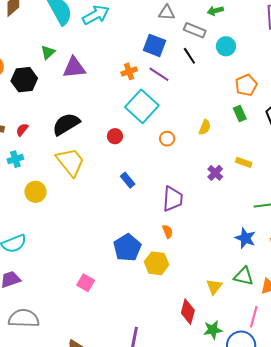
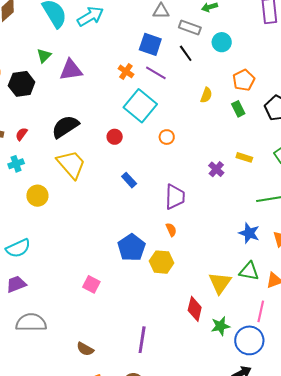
orange cross: (129, 71) -> (126, 71), turned -35
yellow semicircle: (205, 127) -> (206, 95), moved
yellow triangle: (214, 287) -> (220, 283), size x1.4

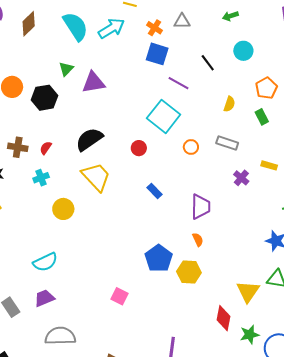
gray rectangle: (190, 28) -> (227, 143), moved
blue square: (150, 44) -> (157, 54), moved
orange cross: (126, 71) -> (155, 28), moved

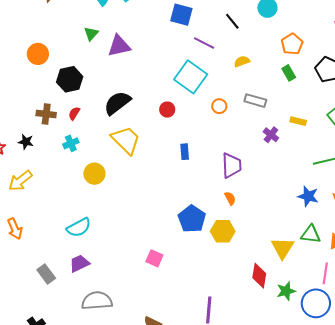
black hexagon: (44, 98) -> (70, 79), moved
yellow semicircle: (229, 104) -> (242, 61), moved, turned -126
blue rectangle: (154, 191) -> (185, 152), turned 42

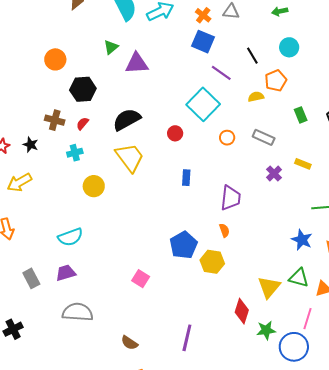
orange pentagon: (292, 44) -> (276, 81), moved

